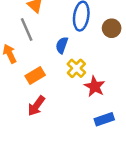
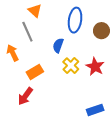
red star: (95, 86) -> (95, 67), moved
red arrow: (36, 106) -> (25, 96), moved

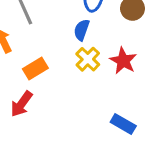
blue semicircle: (58, 45) -> (82, 30), moved
blue rectangle: (95, 110) -> (123, 124), turned 49

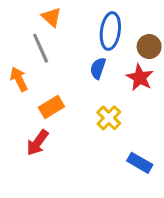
yellow cross: (88, 59) -> (109, 118), moved
red star: (123, 61) -> (140, 78), moved

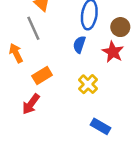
blue rectangle: (140, 163) -> (100, 126), moved

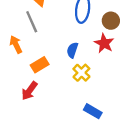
blue semicircle: (79, 44) -> (72, 50), moved

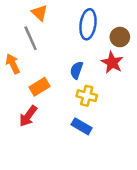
yellow cross: (81, 73) -> (87, 96), turned -30
blue rectangle: (93, 111) -> (82, 126), moved

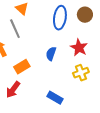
brown circle: (120, 37) -> (85, 15), moved
yellow cross: (87, 96) -> (81, 73), moved, turned -35

